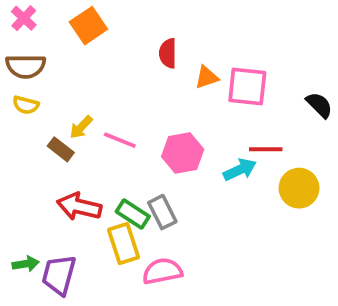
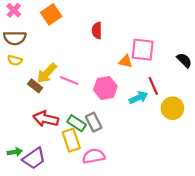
orange triangle: (207, 77) -> (126, 61), moved, turned 32
yellow arrow: (81, 127) -> (47, 73), size x1.5
red line: (266, 149) -> (153, 86), turned 66
purple trapezoid: (59, 275) -> (34, 158), turned -140

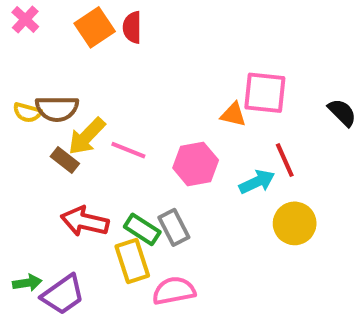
red semicircle: (97, 30) -> (132, 27), moved
brown semicircle: (15, 38) -> (57, 109), moved
yellow circle: (172, 108) -> (295, 223), moved

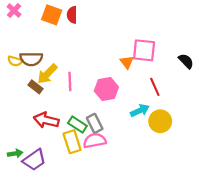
orange square: (95, 27) -> (52, 15), turned -36
orange triangle: (233, 114) -> (127, 62), turned 40
pink line: (128, 150) -> (70, 81), turned 66
cyan arrow: (257, 182) -> (140, 111), moved
pink semicircle: (174, 291) -> (95, 141), moved

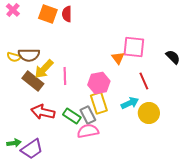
brown rectangle: (35, 87) -> (33, 81), size x1.5
yellow rectangle: (72, 142) -> (99, 103), moved

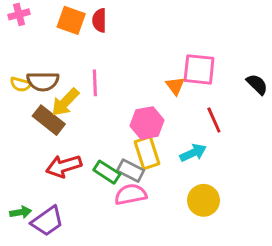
pink cross: (13, 10) -> (19, 14), turned 32
pink line: (65, 76) -> (95, 83), moved
red arrow: (43, 112) -> (64, 166), turned -30
yellow circle: (149, 113) -> (204, 200), moved
gray rectangle: (88, 115) -> (131, 171), turned -36

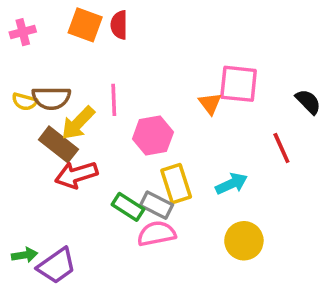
pink cross: (19, 14) -> (23, 32), moved
red line: (214, 120) -> (281, 148), moved
pink hexagon: (147, 123) -> (153, 136), moved
red arrow: (64, 166) -> (76, 175), moved

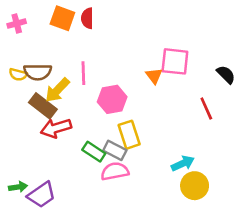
cyan arrow: (231, 184) -> (183, 163), moved
yellow circle: (244, 241) -> (195, 186), moved

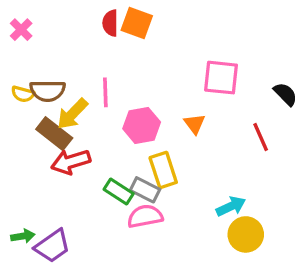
orange square: (62, 18) -> (137, 23), moved
pink cross: (17, 23) -> (21, 30), turned -30
orange triangle: (154, 76) -> (195, 124), moved

